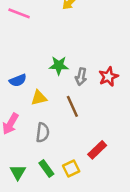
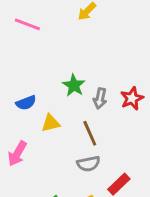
green star: (59, 65) -> (74, 85), turned 30
gray semicircle: (43, 133) -> (88, 164), moved, turned 72

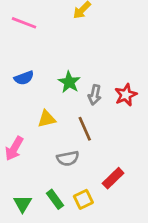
blue semicircle: (26, 103) -> (24, 78), moved
gray semicircle: (88, 164) -> (68, 158), moved

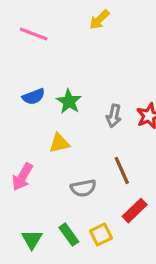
green star: (69, 82) -> (69, 101), moved
brown line: (85, 129) -> (122, 170), moved

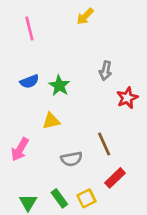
pink line: (34, 34) -> (29, 29), turned 55
gray arrow: (114, 116) -> (105, 71), moved

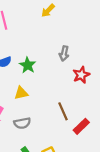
gray semicircle: (72, 159) -> (22, 123), moved
red rectangle: (115, 178) -> (81, 126), moved

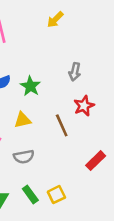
red star: (81, 75) -> (84, 106), moved
brown line: (63, 111) -> (62, 125), moved

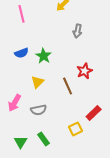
gray arrow: (75, 72) -> (78, 31), moved
yellow triangle: (23, 120) -> (38, 82), turned -32
yellow square: (56, 195) -> (76, 129), moved

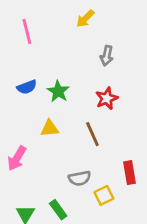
red star: (85, 71) -> (107, 98), moved
yellow triangle: (38, 82) -> (50, 128), turned 40
gray semicircle: (39, 110) -> (80, 178), moved
red rectangle: (94, 113) -> (130, 173), turned -56

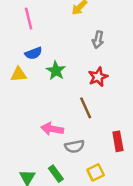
blue semicircle: (27, 87) -> (34, 53), moved
yellow triangle: (50, 128) -> (19, 74), moved
pink arrow: (17, 158) -> (52, 129), moved, turned 70
yellow square: (104, 195) -> (96, 172), moved

